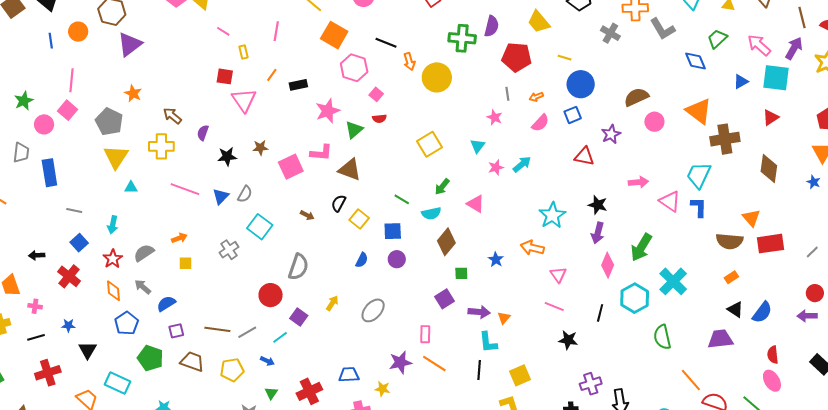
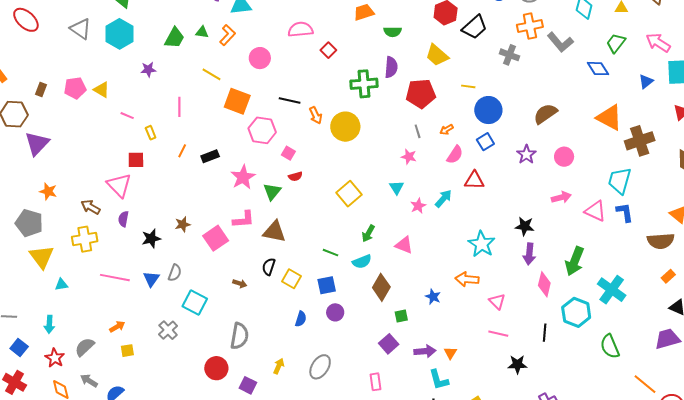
pink triangle: (244, 100) -> (119, 185), moved
pink circle: (654, 122) -> (564, 157), moved
red triangle: (584, 156) -> (474, 180), moved

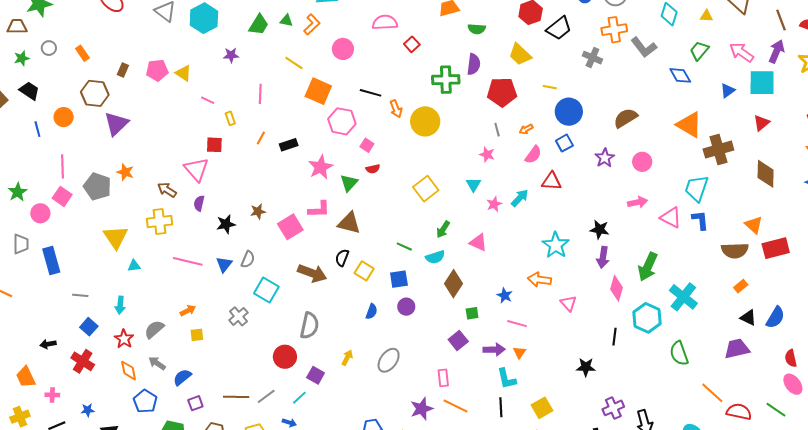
gray pentagon: (29, 223) -> (97, 187), moved
brown arrow: (240, 283) -> (312, 273), size x2.0
pink line: (498, 334) -> (517, 324), moved

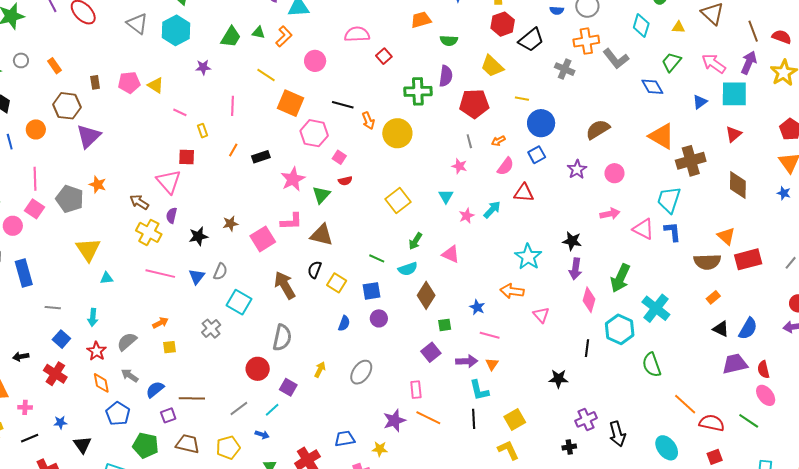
brown rectangle: (123, 70) -> (95, 82), turned -32
yellow cross: (159, 222) -> (149, 232), moved, turned 35
brown arrow: (312, 273) -> (285, 285), turned -140
purple trapezoid: (737, 349) -> (735, 364), moved
brown line: (236, 397) -> (192, 398), moved

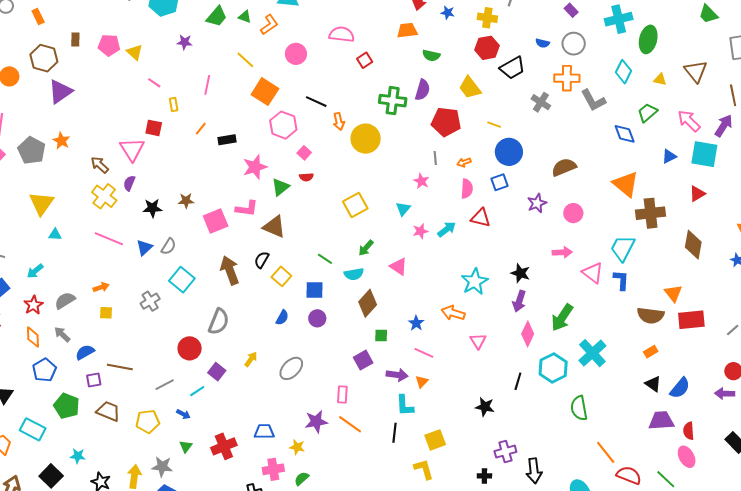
pink semicircle: (506, 166) -> (467, 189), turned -42
cyan arrow: (93, 317) -> (35, 271), turned 36

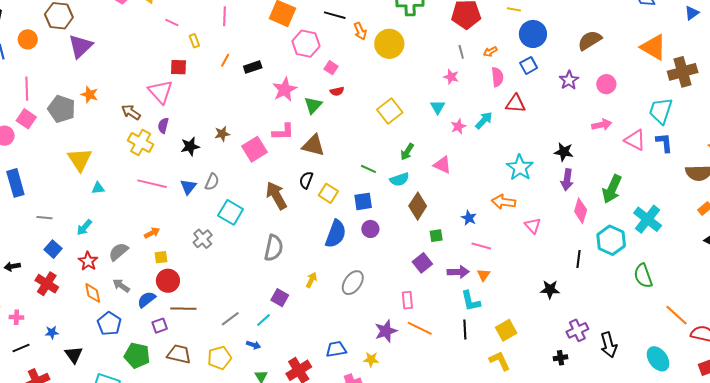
blue semicircle: (282, 318) -> (336, 234), size x1.8
red circle: (190, 348) -> (168, 281), moved

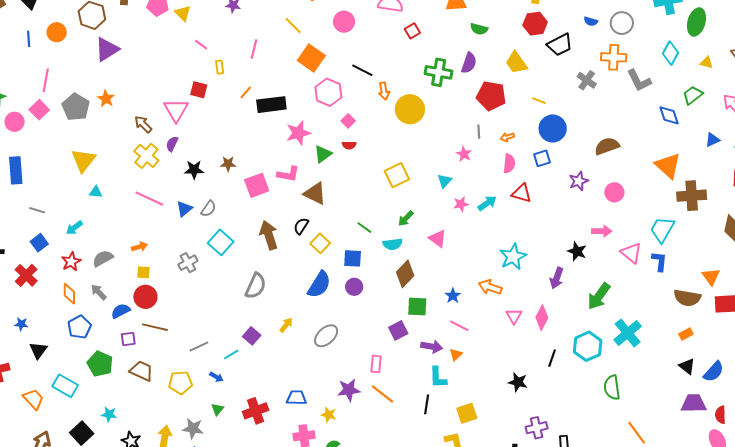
black rectangle: (253, 67) -> (271, 105), size x1.6
black star: (564, 152) -> (577, 251), moved
pink diamond: (581, 211) -> (542, 318), moved
green square: (436, 236) -> (417, 307), size x1.5

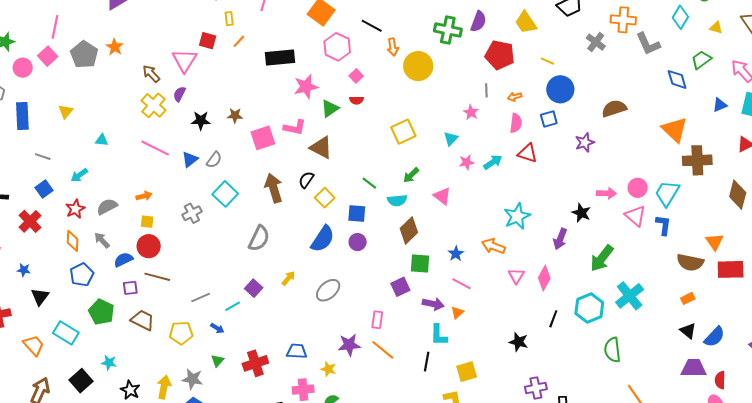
orange line: (246, 92) -> (239, 41), moved
yellow triangle: (83, 160) -> (66, 111), moved, size x0.6
pink circle: (614, 192) -> (638, 188), moved

